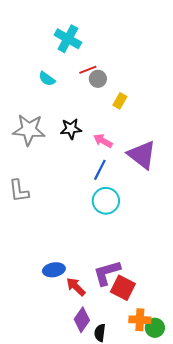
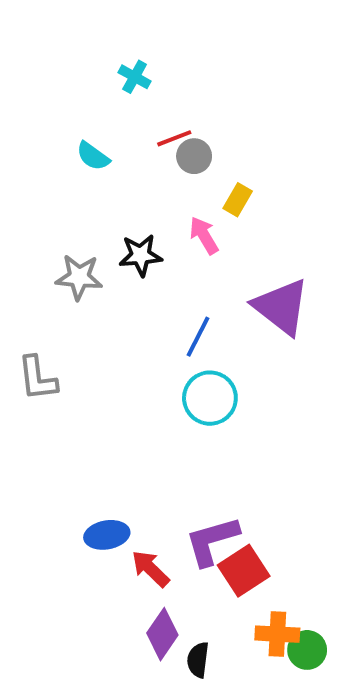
cyan cross: (68, 39) -> (135, 77), size x0.6
gray star: (29, 130) -> (79, 277), moved, size x0.7
pink arrow: (103, 141) -> (204, 235), moved, turned 30
red square: (123, 288) -> (244, 571), turned 30

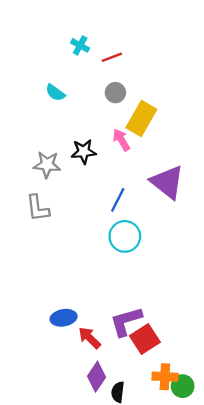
red line: (174, 138) -> (112, 57), moved
yellow rectangle: (238, 200) -> (141, 119), size x1.8
gray L-shape: (37, 378) -> (38, 208), moved

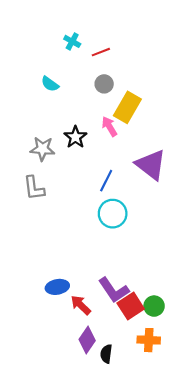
black star: (84, 152) -> (75, 137), turned -30
purple L-shape: (126, 321) -> (114, 290), turned -108
green circle: (183, 386) -> (154, 306), moved

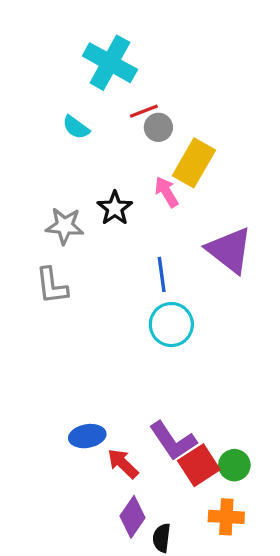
cyan cross: (72, 41) -> (110, 63), size x2.0
red line: (101, 52) -> (144, 111), moved
blue line: (106, 181) -> (162, 274), turned -35

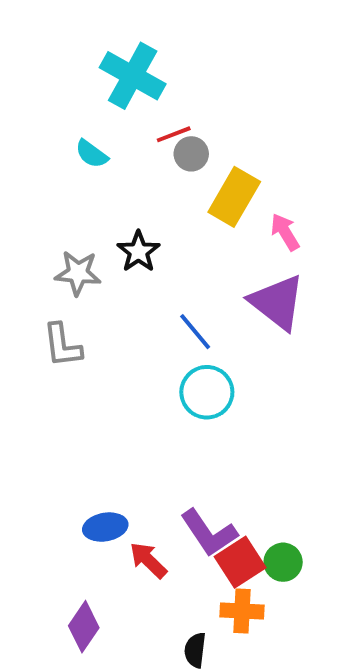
pink arrow: (166, 192) -> (285, 232), moved
blue line: (162, 274) -> (195, 332), turned -32
purple diamond: (133, 517) -> (84, 627), moved
orange cross: (226, 517) -> (242, 611), moved

